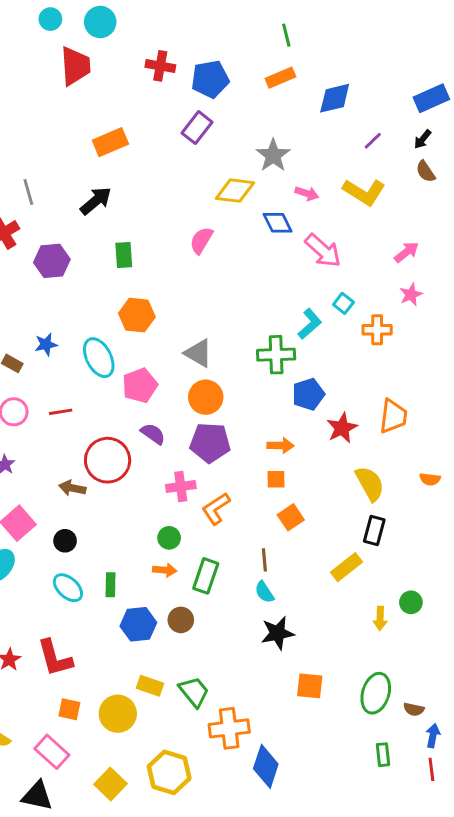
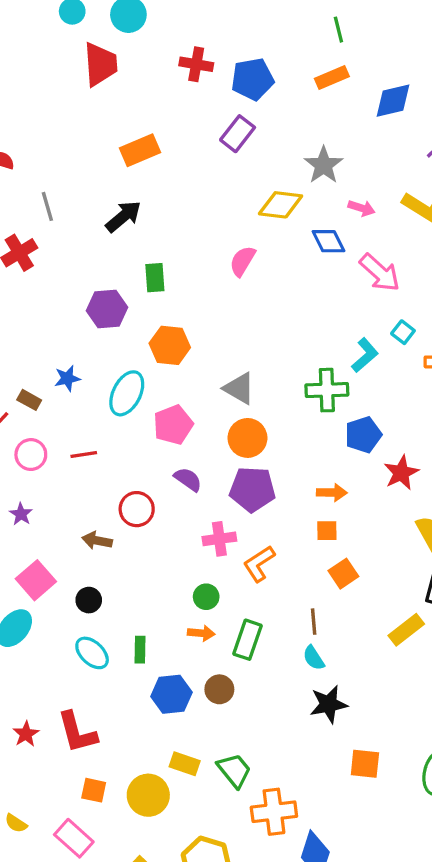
purple hexagon: (52, 261) -> (107, 309), moved
cyan ellipse: (99, 358) -> (127, 393), turned 54
red circle: (108, 460) -> (137, 509), size x0.7

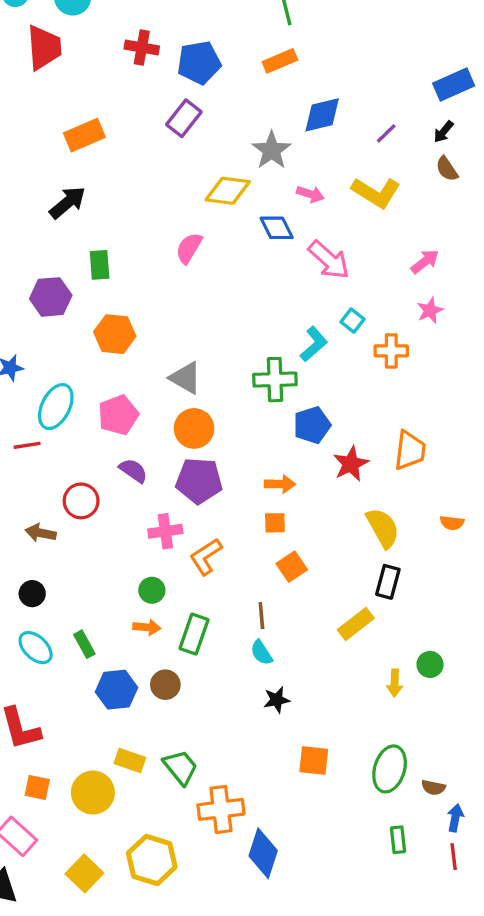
blue diamond: (393, 101) -> (322, 115), moved
cyan ellipse: (127, 393) -> (56, 407), moved
green rectangle: (140, 650) -> (84, 644), turned -30
black star: (329, 704) -> (277, 700), size x0.7

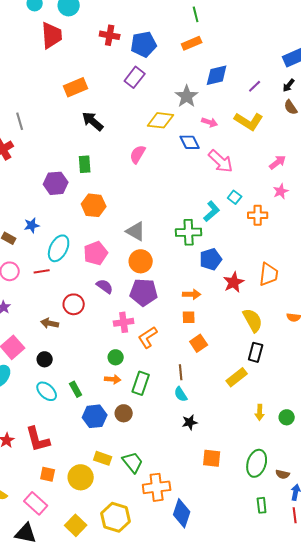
black arrow: (68, 203) -> (93, 121), moved, turned -100
green circle: (430, 664) -> (287, 417), moved

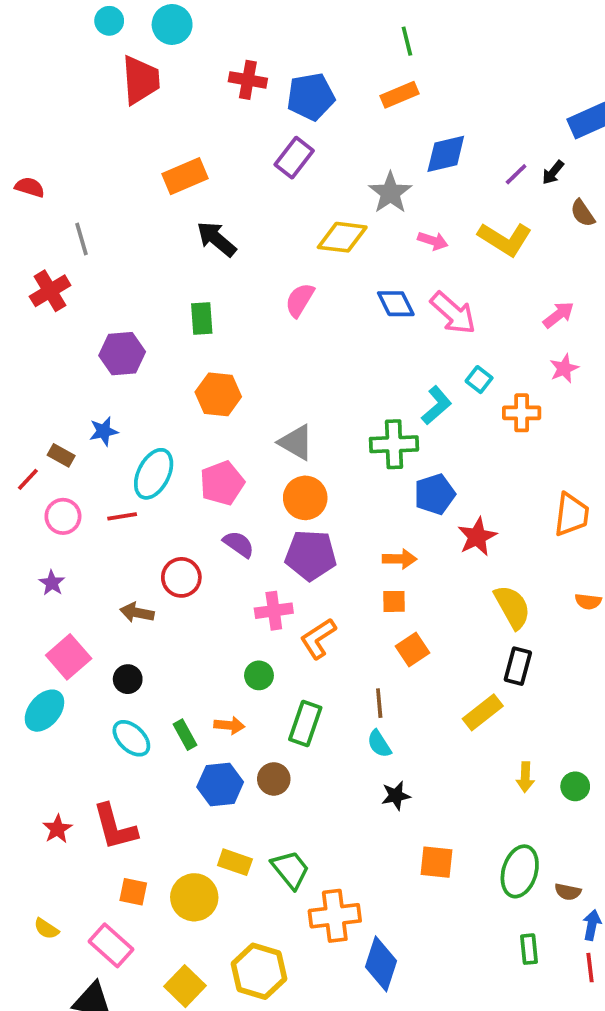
black arrow: (289, 85) -> (553, 172), moved
blue diamond: (190, 142) -> (396, 304), moved
purple hexagon: (56, 183) -> (122, 354), moved
orange trapezoid: (269, 274) -> (572, 515), moved
orange arrow: (113, 379) -> (229, 725), moved

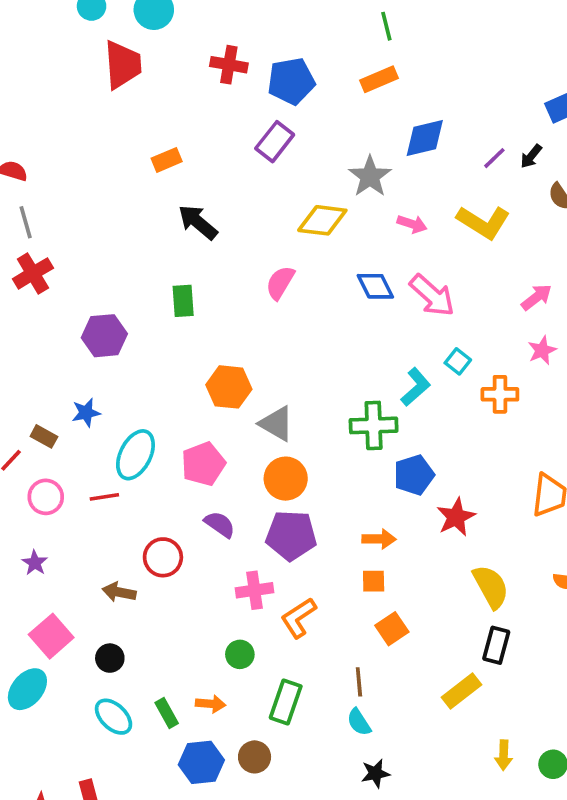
orange rectangle: (185, 176) -> (167, 160), size x0.7
gray line: (81, 239) -> (26, 222), moved
orange hexagon: (218, 394) -> (229, 387), moved

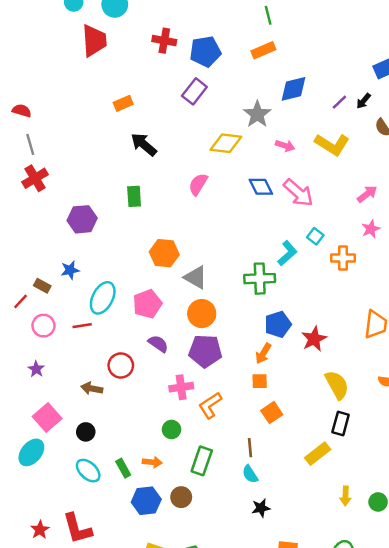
blue pentagon: (414, 475) -> (278, 324), moved
orange arrow: (379, 539) -> (263, 353), turned 120

